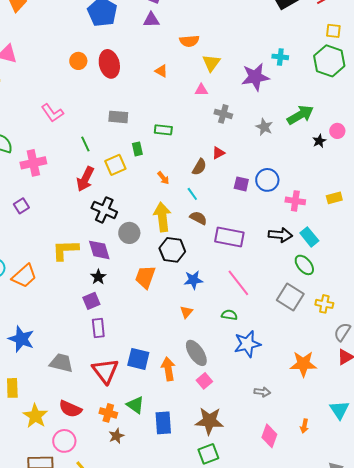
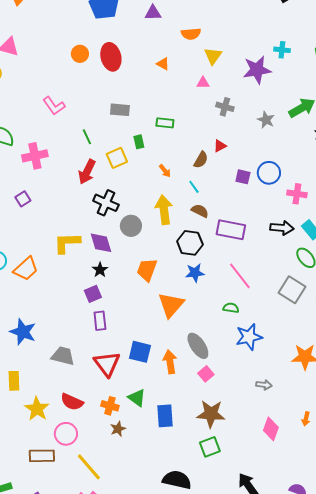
black hexagon: (172, 250) -> (190, 243), moved
orange triangle: (186, 312) -> (171, 305), moved, size x2.0

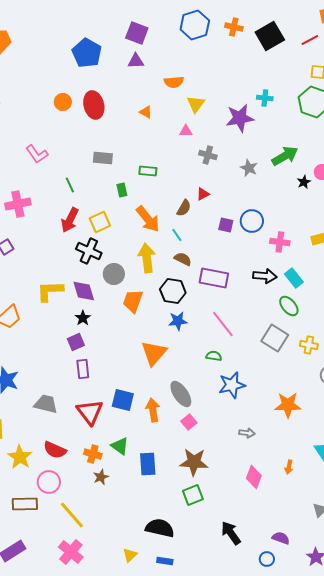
yellow square: (117, 158) -> (100, 222), moved
orange arrow: (165, 171) -> (148, 219), size x2.0
orange trapezoid: (147, 270) -> (133, 301), moved

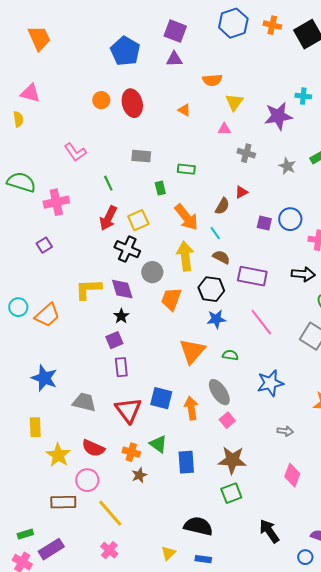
green semicircle: (214, 356) -> (230, 355), moved
pink cross: (71, 552) -> (109, 550), size x0.7

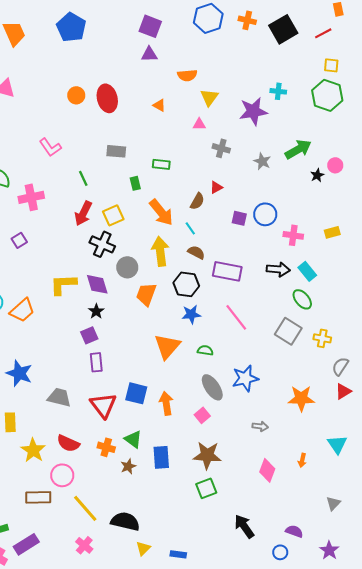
blue pentagon: (125, 51) -> (71, 27), moved
gray ellipse: (219, 392) -> (212, 387), moved
brown star: (139, 475) -> (128, 466), moved
black semicircle: (198, 526) -> (125, 521), moved

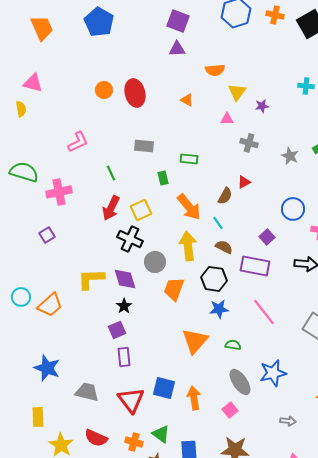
purple star: (253, 111) -> (262, 106), moved, size x0.5
pink L-shape: (50, 147) -> (78, 142), turned -80
purple square: (239, 218) -> (267, 237), moved, turned 35

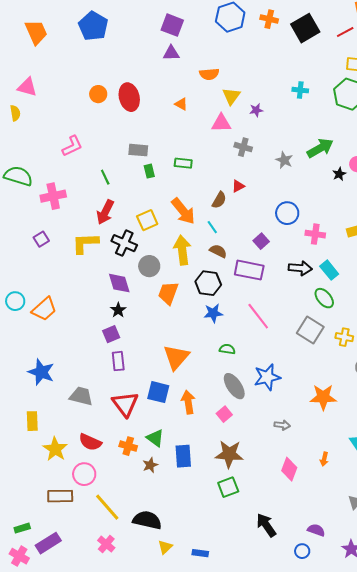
pink triangle: (227, 119) -> (221, 123), size x1.5
green rectangle: (163, 178) -> (149, 171), moved
yellow square: (141, 210) -> (147, 220), moved
yellow L-shape: (91, 279) -> (85, 243), moved
orange triangle: (195, 341) -> (176, 357), moved

